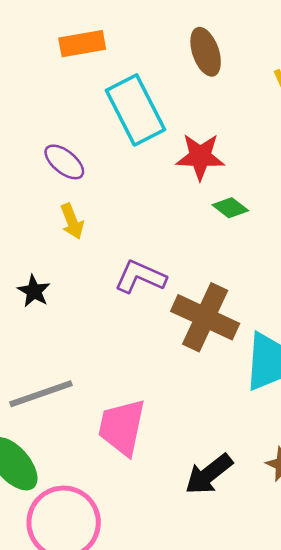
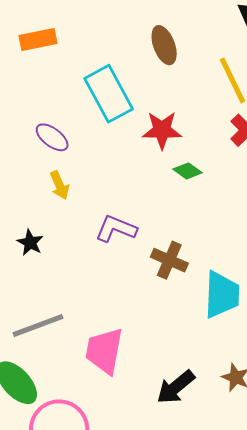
orange rectangle: (82, 44) -> (38, 39), moved
brown cross: (205, 317) -> (169, 260), size x0.7

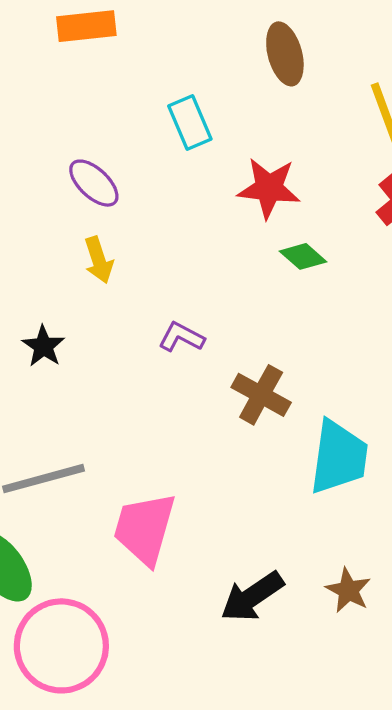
cyan rectangle: (109, 94) -> (190, 123), size x0.6
purple L-shape: (116, 229) -> (181, 337), size x0.7

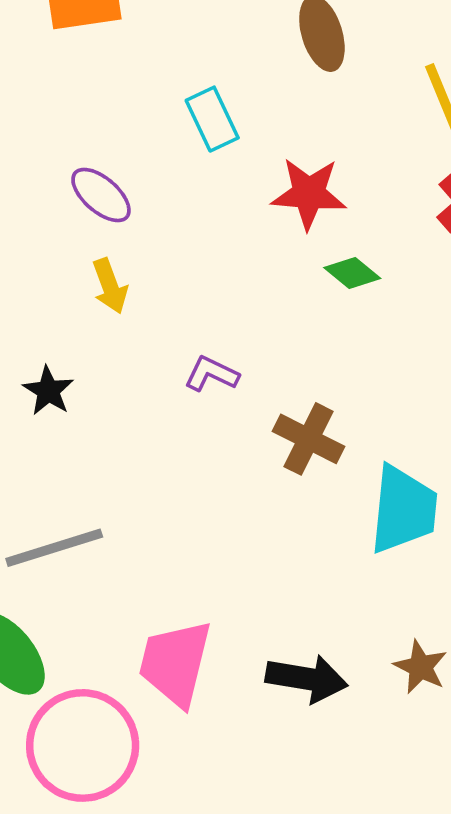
pink trapezoid: (145, 529) -> (175, 663), moved
black arrow: (252, 597) -> (307, 679), turned -134

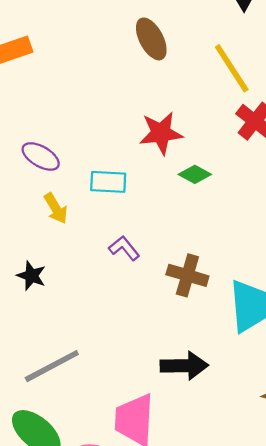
cyan rectangle: (212, 119) -> (108, 182), moved, turned -51
purple L-shape: (212, 374) -> (124, 248), turned 36
black arrow: (307, 679) -> (184, 366), moved

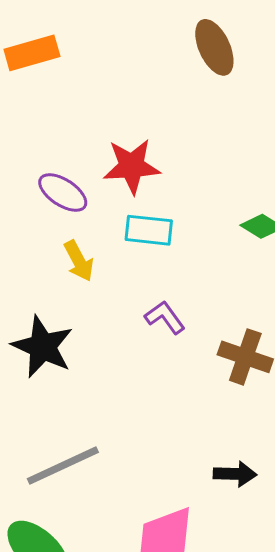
red star: (161, 133) -> (132, 166), moved
black star: (31, 276) -> (43, 347), size x1.6
black arrow: (184, 366) -> (235, 474), size x0.7

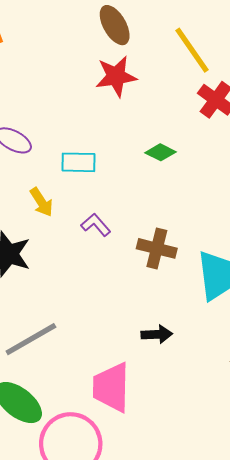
red star: (132, 166) -> (116, 76), moved
yellow arrow: (79, 261) -> (41, 202), moved

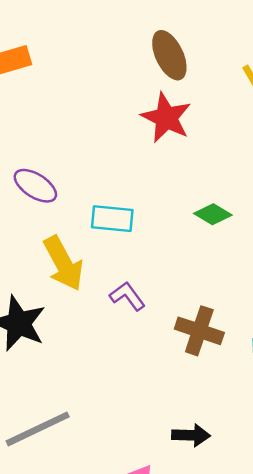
red star: (116, 76) -> (166, 118), turned 30
yellow arrow: (41, 202) -> (63, 263), size x1.5

